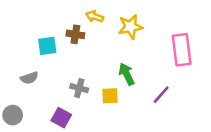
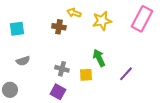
cyan square: (47, 46) -> (17, 29), moved
pink rectangle: (182, 50) -> (142, 19), moved, turned 35
purple square: (61, 118) -> (58, 92), moved

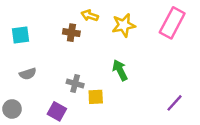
purple line: (126, 74) -> (175, 103), moved
yellow square: (86, 75) -> (96, 97), moved
purple square: (58, 92) -> (57, 111), moved

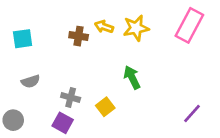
yellow arrow: (90, 16) -> (104, 27), moved
gray cross: (75, 84) -> (71, 97), moved
yellow square: (96, 97) -> (105, 107), turned -35

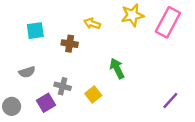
yellow star: (136, 28) -> (132, 15), moved
brown cross: (79, 36) -> (70, 44), moved
cyan square: (23, 39) -> (35, 31), moved
purple square: (63, 123) -> (46, 103), moved, turned 30

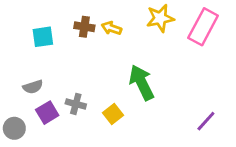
brown cross: (70, 44) -> (84, 27), moved
green arrow: (117, 68) -> (142, 83), size x1.4
purple square: (46, 103) -> (47, 113), moved

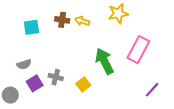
pink rectangle: (203, 27) -> (138, 50), moved

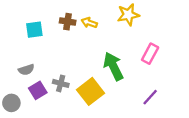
pink rectangle: (138, 50) -> (150, 54), size x0.7
yellow square: (83, 84) -> (90, 91), size x1.6
purple line: (152, 90) -> (150, 97), moved

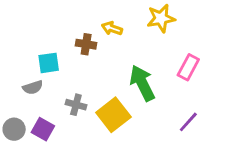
brown cross: (68, 22) -> (86, 44), moved
cyan square: (34, 30) -> (49, 63), moved
purple square: (38, 90) -> (43, 129), moved, turned -30

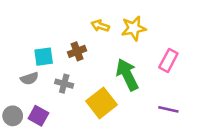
yellow star: (161, 18) -> (134, 28), moved
brown cross: (86, 44) -> (77, 51), moved, turned -30
gray cross: (76, 105) -> (64, 84), moved
purple line: (188, 122) -> (168, 109), turned 60

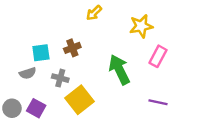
yellow arrow: (100, 26) -> (94, 13), moved, turned -63
yellow star: (134, 28) -> (141, 26), moved
yellow square: (101, 103) -> (80, 100), moved

